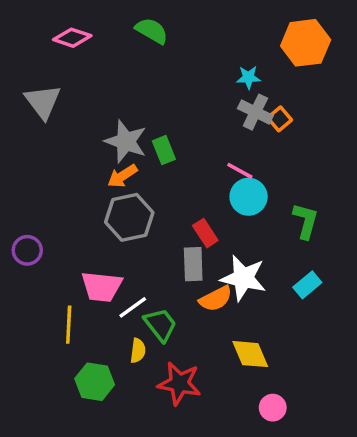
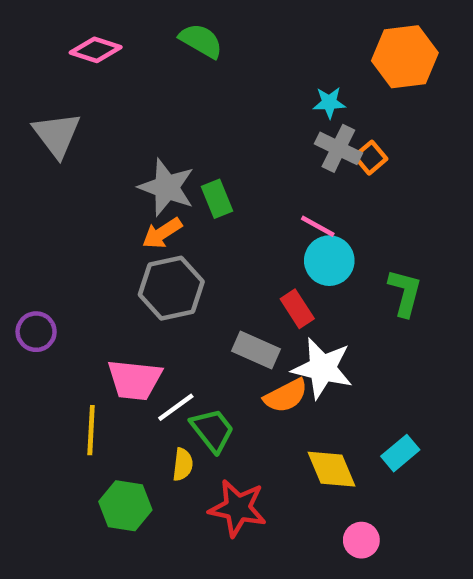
red rectangle: (205, 233) -> (297, 309), moved
gray rectangle: (193, 264) -> (256, 350), turned -64
cyan rectangle: (307, 285) -> (400, 453), moved

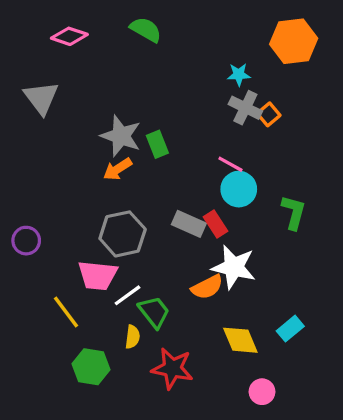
gray hexagon: (171, 288) -> (123, 234), moved
gray rectangle: (256, 350) -> (189, 224), moved
yellow line: (91, 430) -> (66, 312), turned -40

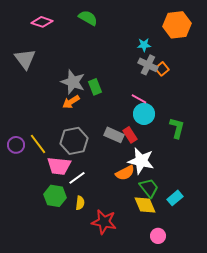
yellow line: (66, 312) -> (38, 144), moved
green trapezoid: (154, 312) -> (149, 188), moved
green hexagon: (91, 367) -> (55, 196), moved

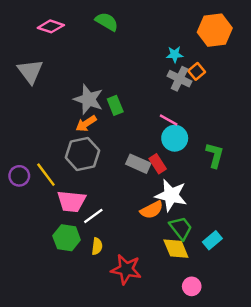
orange square: (162, 69) -> (197, 71), moved
gray hexagon: (74, 141) -> (82, 154), moved

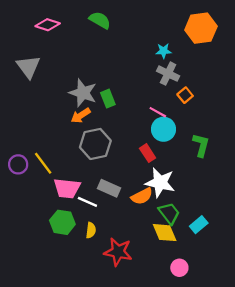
orange square: (197, 71) -> (185, 95), moved
gray hexagon: (82, 154) -> (95, 144), moved
gray rectangle: (138, 164) -> (109, 188), moved
white line: (93, 216) -> (87, 202), turned 60

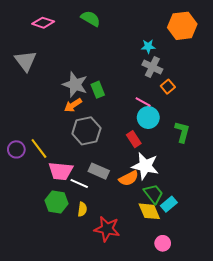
cyan rectangle: (199, 225) -> (169, 204), moved

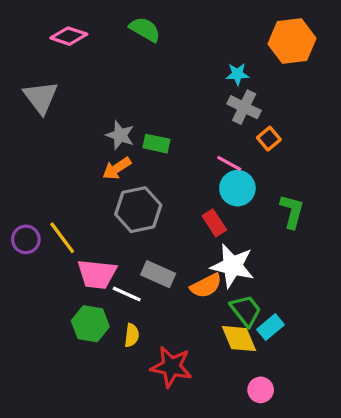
gray star: (75, 85) -> (120, 135), size x0.7
green rectangle: (98, 90) -> (156, 144), turned -56

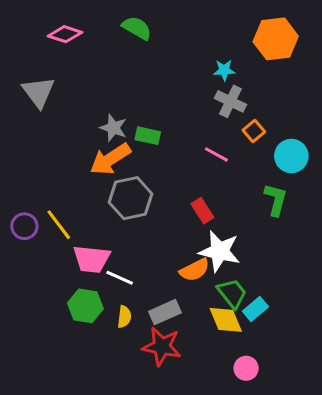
orange arrow: (117, 168) -> (110, 159), size x1.5
cyan circle: (237, 188) -> (291, 156), moved
gray rectangle: (158, 274) -> (165, 312), moved, turned -48

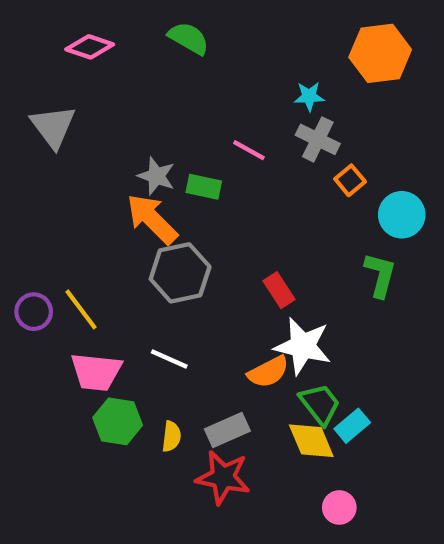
pink line: (216, 154) -> (249, 150), moved
orange arrow: (110, 159) -> (152, 219), turned 78
pink trapezoid: (92, 259) -> (96, 372), moved
white line: (120, 278) -> (169, 359), moved

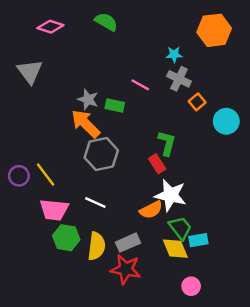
green L-shape: (380, 275) -> (167, 143), moved
cyan rectangle: (352, 426) -> (198, 240), turned 30
yellow semicircle: (171, 436) -> (96, 246), size x1.6

